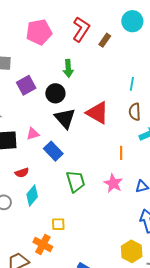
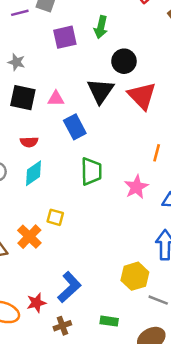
green arrow: (68, 68) -> (101, 27), moved
black circle: (55, 93) -> (124, 61), moved

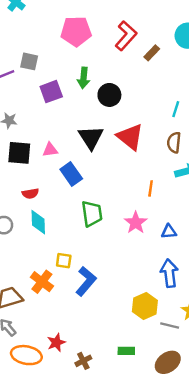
black circle: (124, 61) -> (109, 95), moved
cyan diamond: (34, 173) -> (38, 222), turned -50
blue L-shape: (69, 287) -> (86, 281), moved

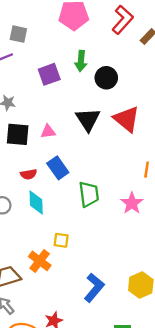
gray square: (29, 61) -> (18, 34), moved
blue rectangle: (71, 174) -> (58, 168), moved
blue L-shape: (86, 281) -> (94, 288), moved

